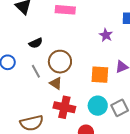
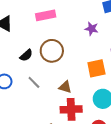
brown circle: (60, 62) -> (52, 51), moved
brown triangle: (56, 83) -> (65, 87), moved

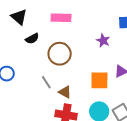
black semicircle: (26, 55) -> (32, 39), moved
gray line: (34, 82) -> (46, 82), moved

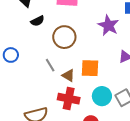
purple star: (103, 41) -> (108, 25), size x1.5
orange square: (99, 80) -> (90, 68), moved

